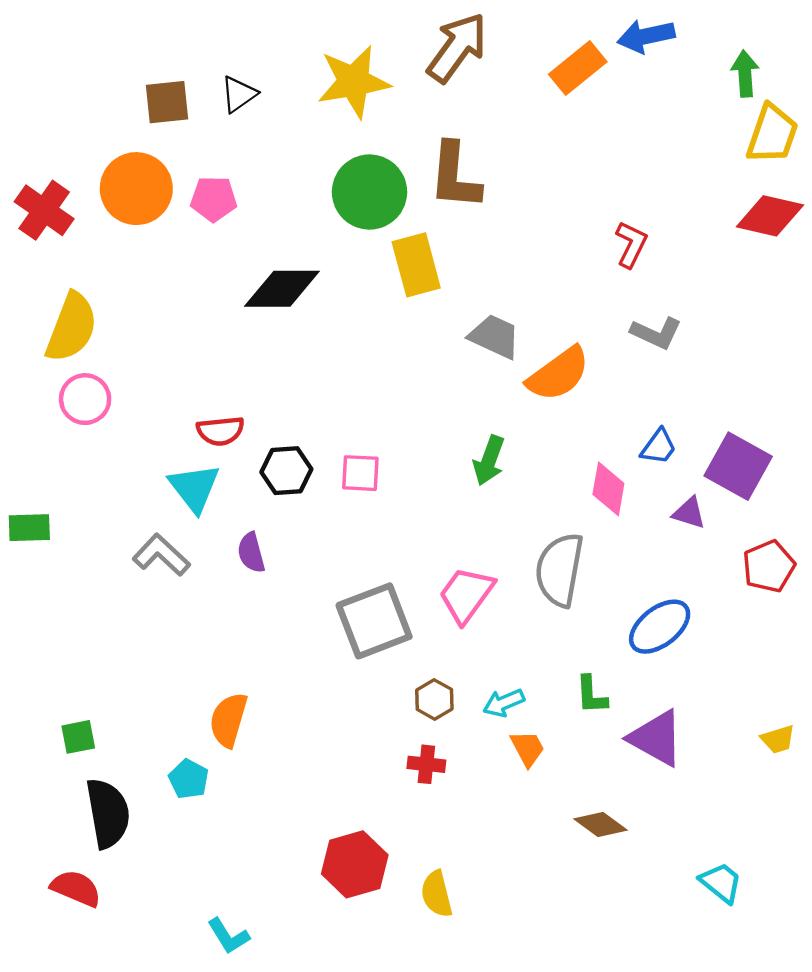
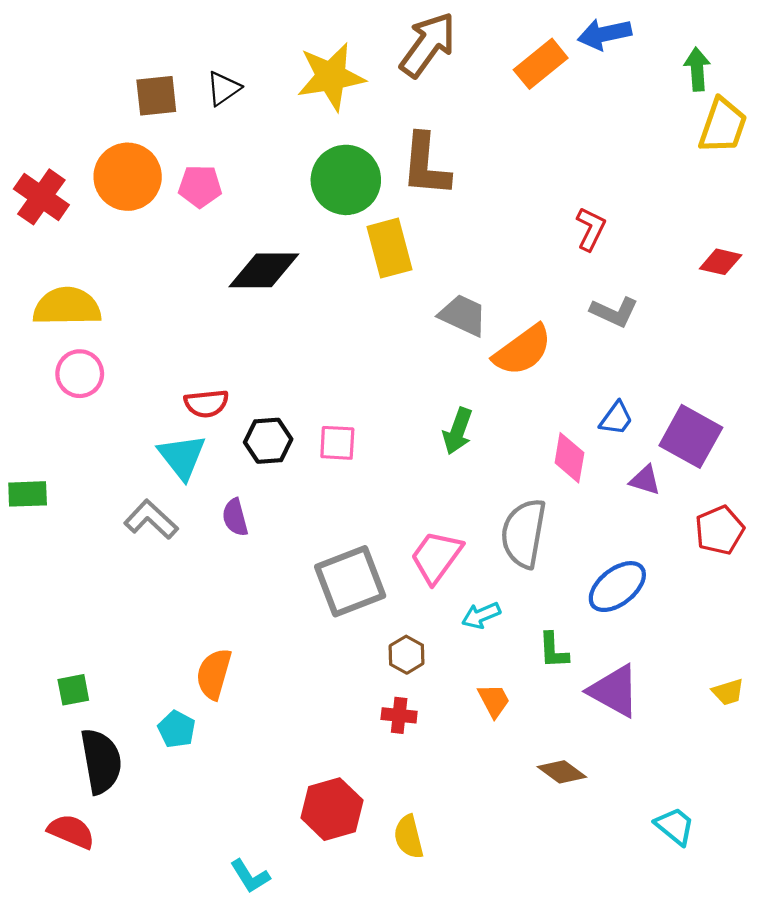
red diamond: (770, 216) -> (721, 262), moved, size x0.7
yellow semicircle: (71, 327) -> (67, 307), turned -112
cyan arrow: (504, 703) -> (481, 615), moved
cyan L-shape: (228, 936) -> (250, 876), moved

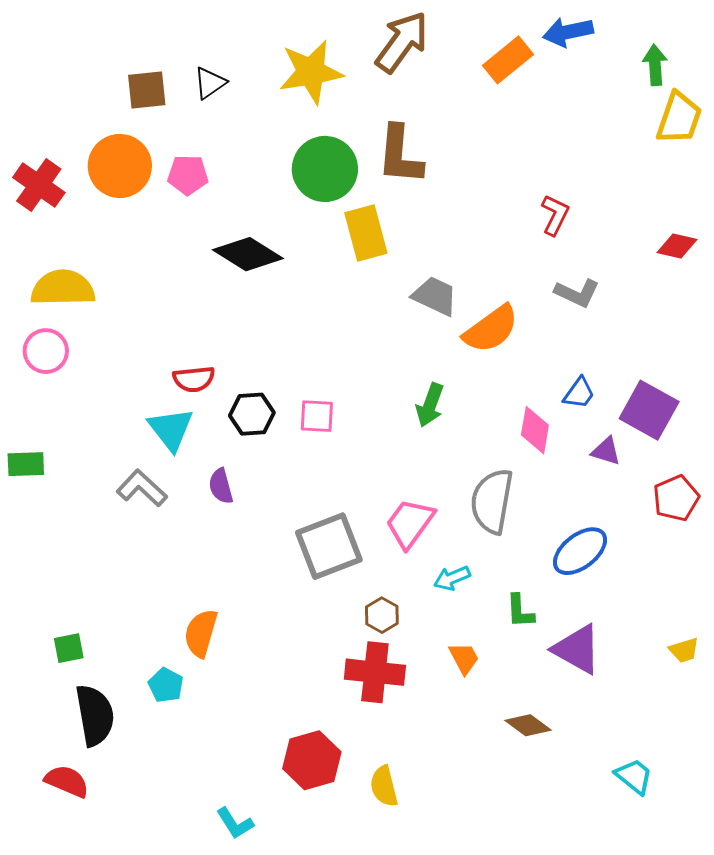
black diamond: (264, 270) -> (248, 254), turned 32
pink circle: (80, 374) -> (46, 351), moved
red cross: (399, 715) -> (375, 672), size x1.8

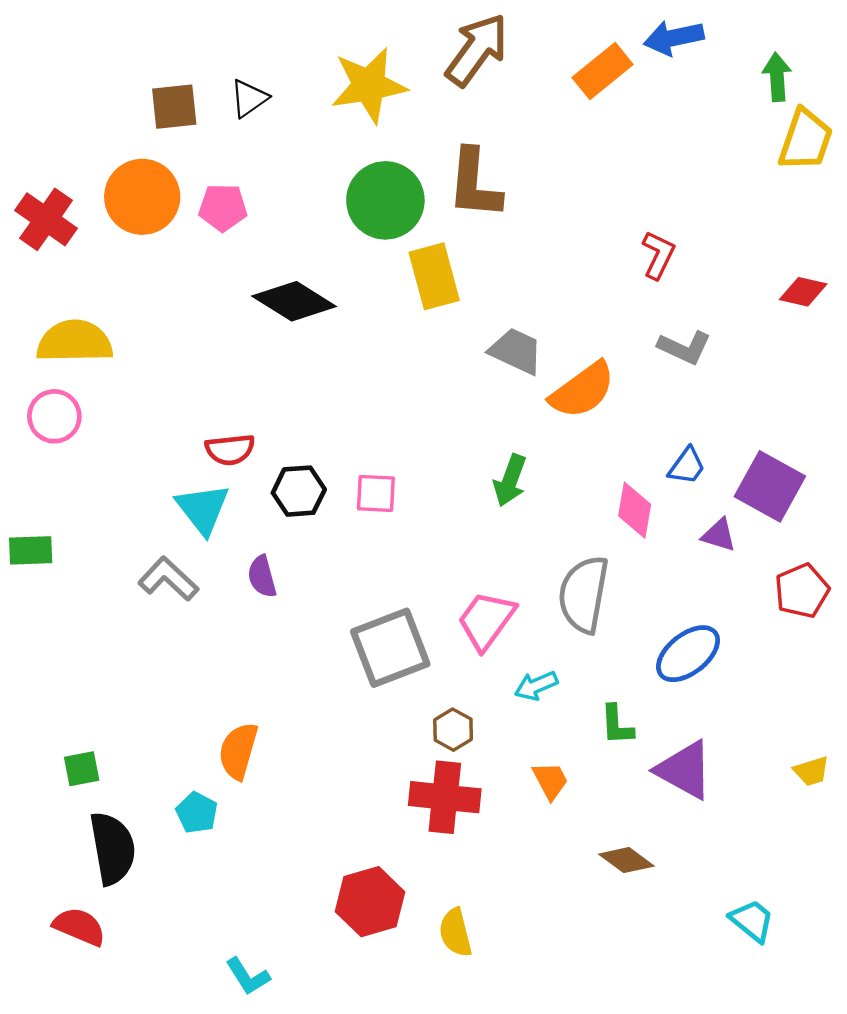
cyan L-shape: (235, 823) -> (248, 976), moved

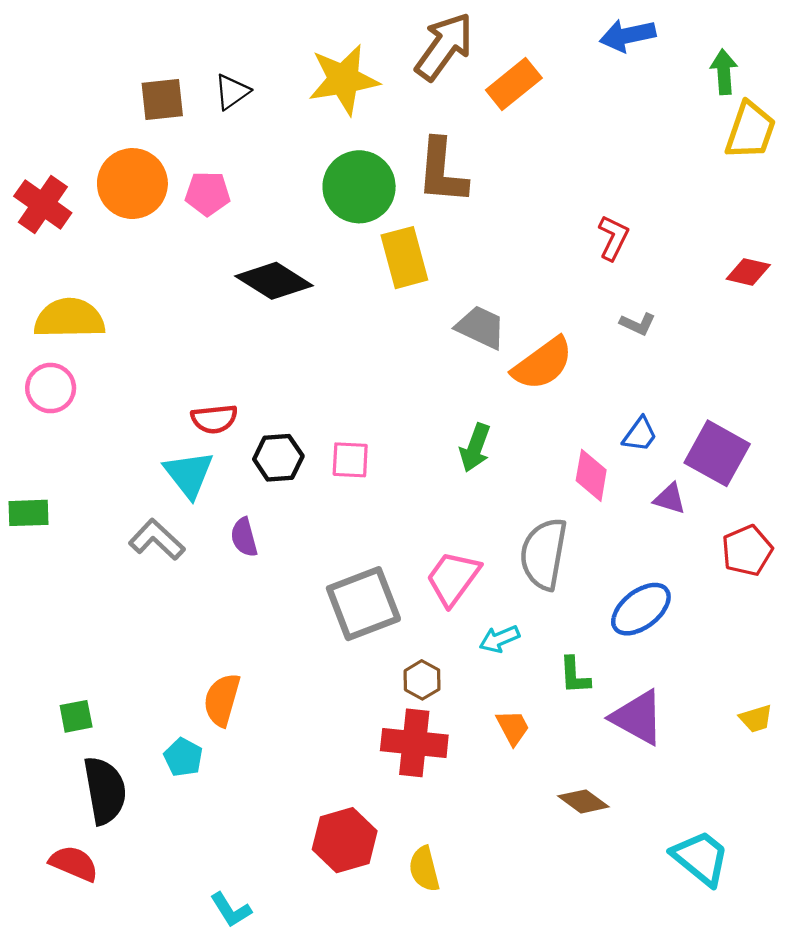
orange rectangle: (603, 71) -> (514, 84), moved
gray L-shape: (684, 348) -> (638, 324), size x0.7
cyan trapezoid: (752, 921) -> (701, 858), size x1.4

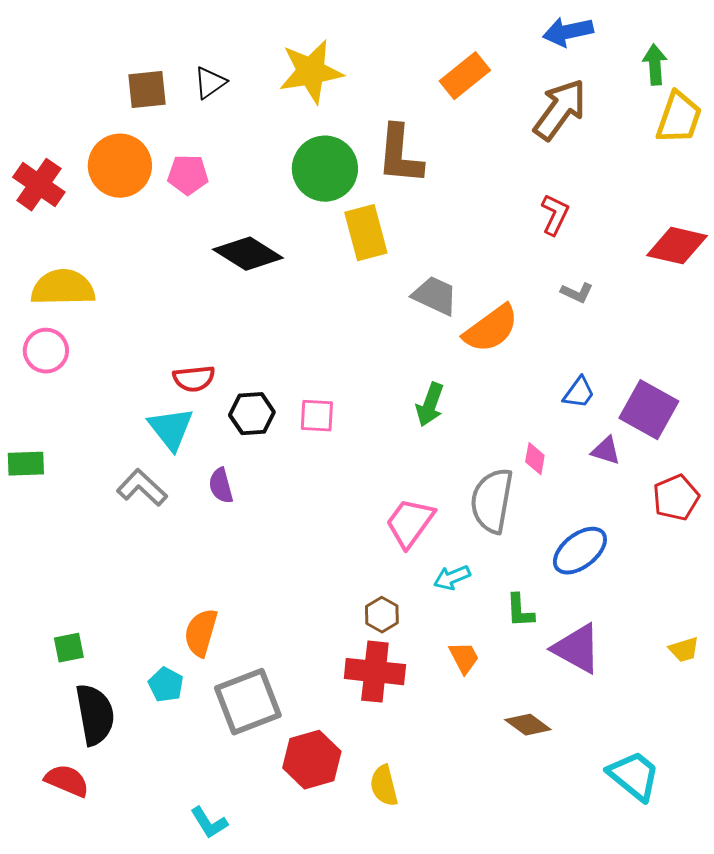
brown arrow: (444, 46) -> (560, 110), moved
red diamond: (748, 272) -> (677, 246), size x1.5
pink diamond: (591, 475) -> (535, 459), moved, size x0.7
gray square: (363, 604) -> (248, 702), moved

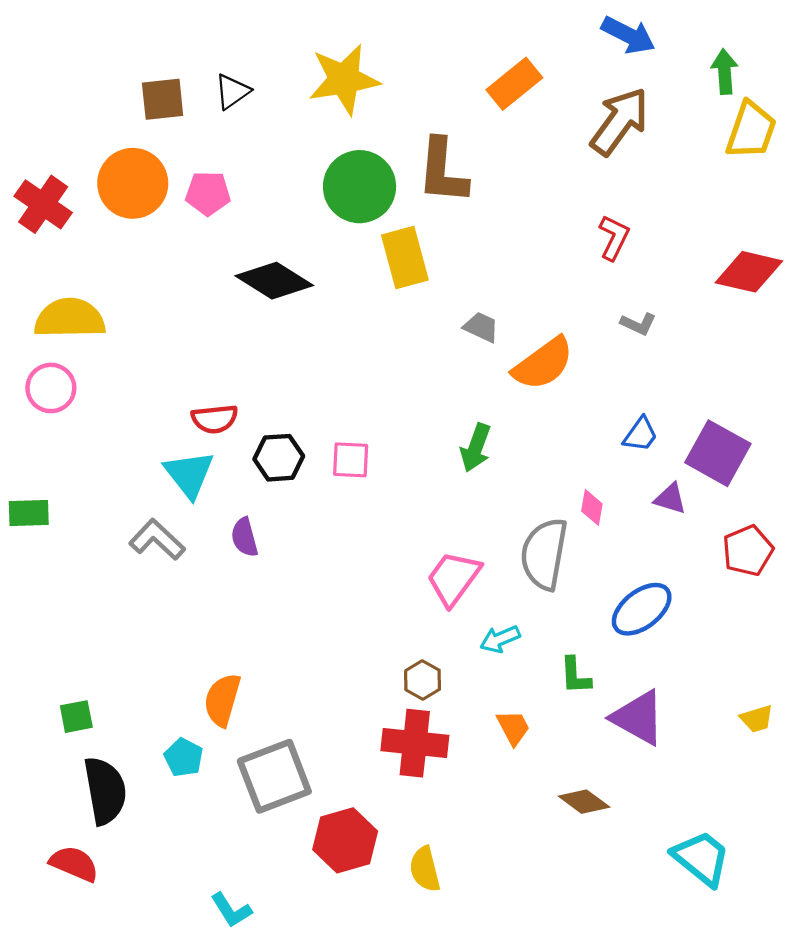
blue arrow: (568, 32) -> (628, 35), turned -141
gray trapezoid: (435, 296) -> (481, 327), size x0.7

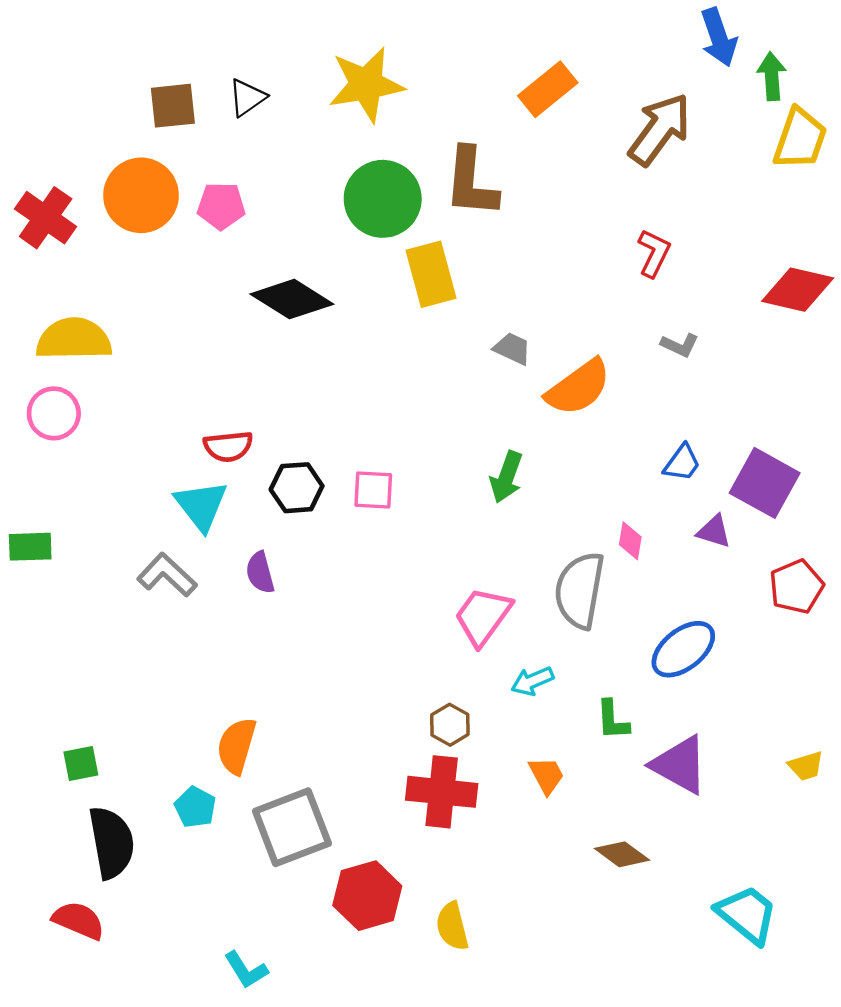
blue arrow: (628, 35) -> (719, 37), moved, turned 44

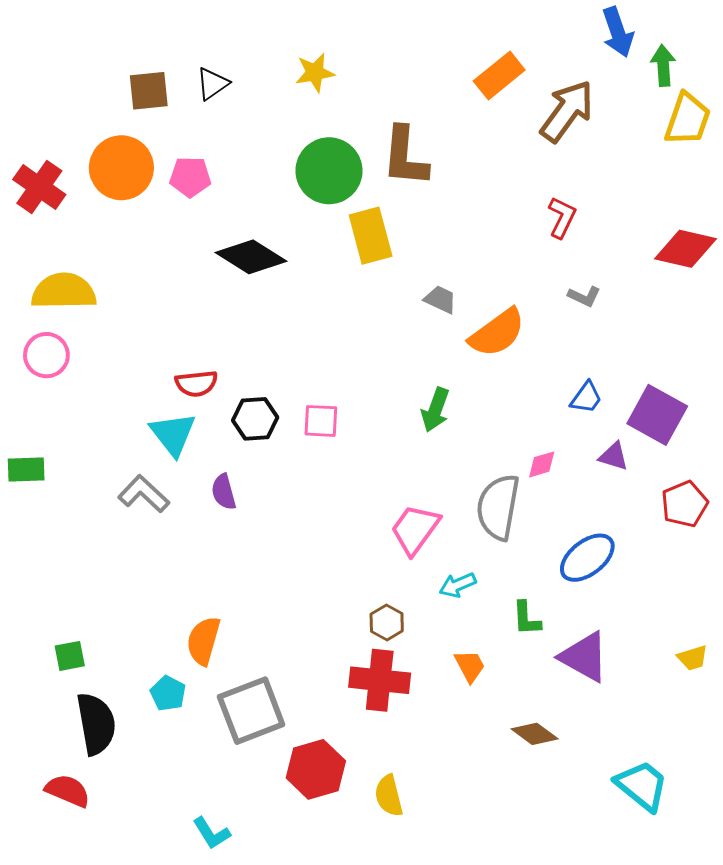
yellow star: (366, 85) -> (315, 73), size x0.6
orange rectangle: (548, 89) -> (499, 76), moved
pink diamond: (630, 541) -> (542, 464), turned 64

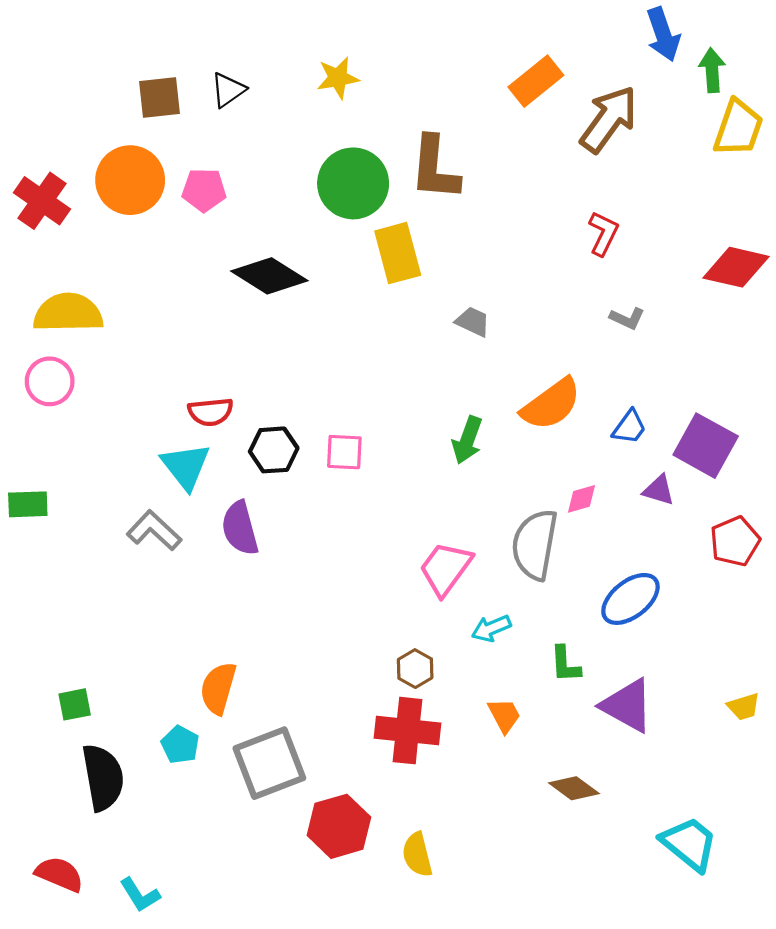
orange semicircle: (497, 333) -> (551, 404), moved
purple semicircle: (224, 492) -> (240, 528), size x1.4
red semicircle: (68, 791) -> (59, 874), moved
cyan L-shape: (212, 833) -> (140, 895), moved

